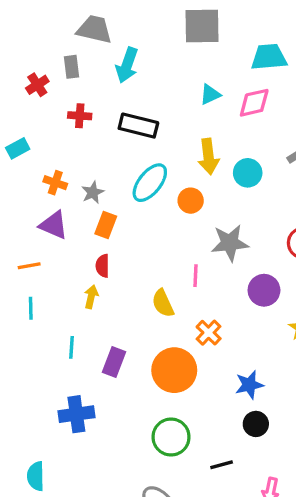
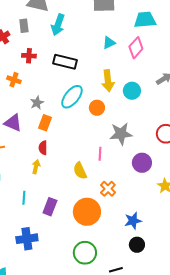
pink diamond: (254, 103) -> (136, 48), turned -35
orange cross: (55, 183) -> (14, 80), moved

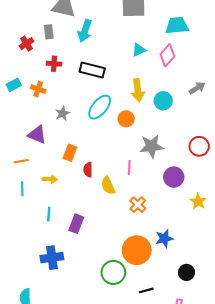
orange rectangle: (45, 123) -> (70, 153), moved
red semicircle: (43, 148) -> (88, 170), moved
yellow arrow: (36, 167) -> (50, 179), moved, turned 80
orange circle: (87, 212) -> (137, 250), moved
black circle: (137, 245) -> (186, 272), moved

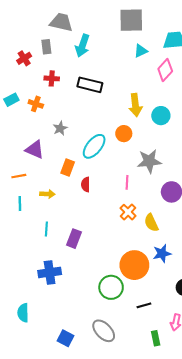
cyan triangle: (139, 50) -> (141, 51), moved
cyan ellipse: (100, 107) -> (94, 146), moved
yellow semicircle: (108, 186) -> (151, 223), moved
orange cross: (138, 205) -> (128, 212), moved

